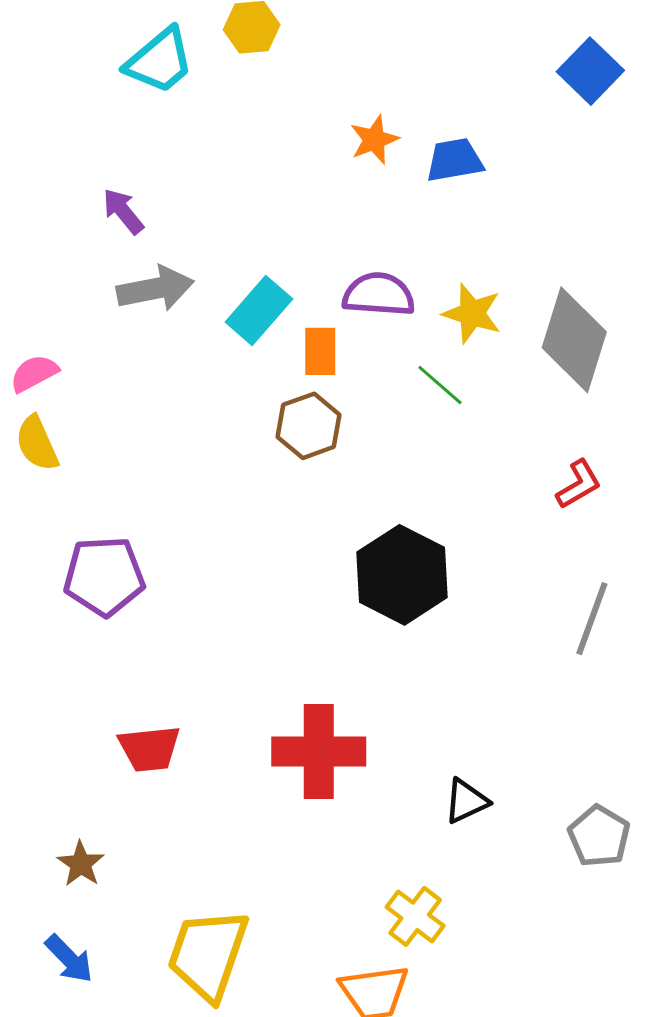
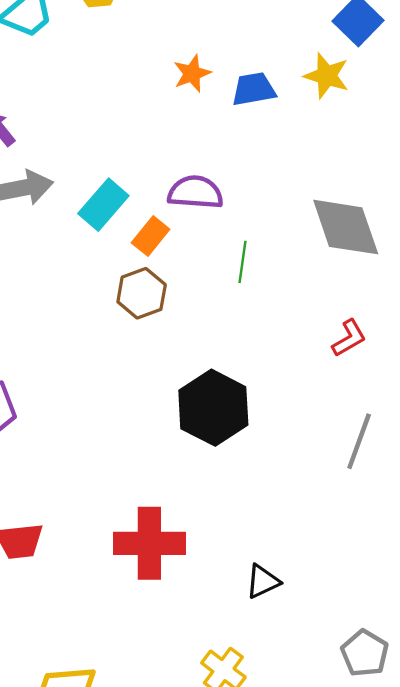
yellow star: (472, 313) -> (327, 76), moved
gray diamond: (574, 340) -> (346, 227), turned -36
orange rectangle: (320, 351) -> (151, 236), turned 39
green line: (440, 385) -> (242, 262), turned 57
gray pentagon: (599, 836) -> (365, 653), moved

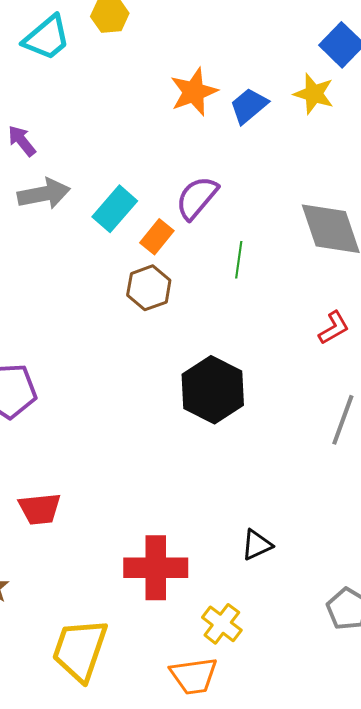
orange star: (192, 73) -> (194, 92), size x1.4
blue trapezoid: (254, 89) -> (249, 106), turned -30
purple semicircle: (195, 192) -> (197, 198), turned -54
red cross: (149, 543) -> (156, 568), moved

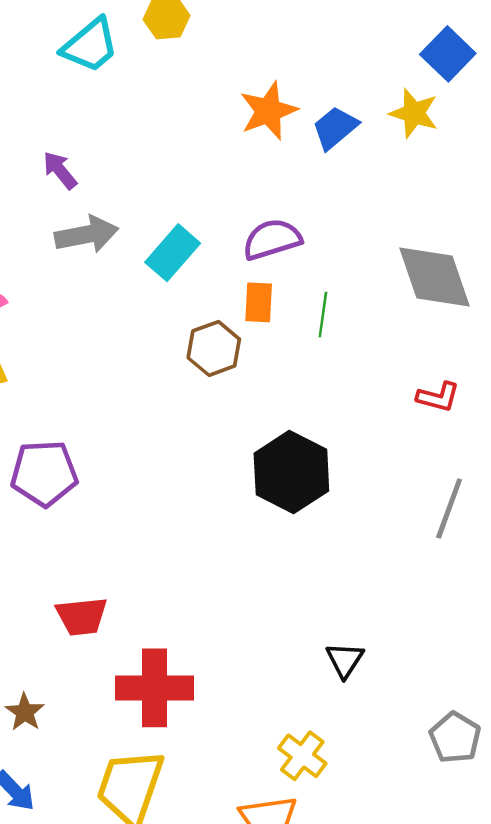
purple semicircle: (197, 198) -> (272, 239), turned 33
orange rectangle: (157, 237) -> (259, 302), moved, turned -36
red L-shape: (334, 328) -> (438, 397), turned 45
black triangle: (257, 545) -> (345, 660), turned -32
red cross: (156, 568) -> (154, 688), moved

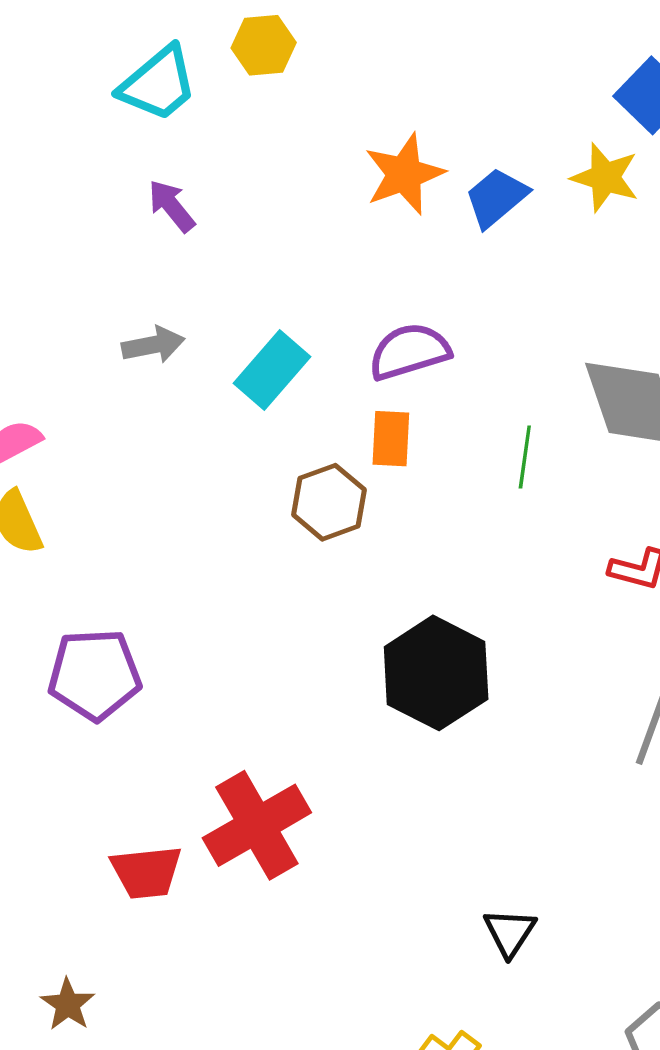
purple arrow: (60, 170) -> (172, 206), moved
gray arrow: (87, 234) -> (153, 345), size x0.7
green line: (323, 314) -> (525, 457), moved
red cross: (154, 688) -> (257, 825), moved, turned -30

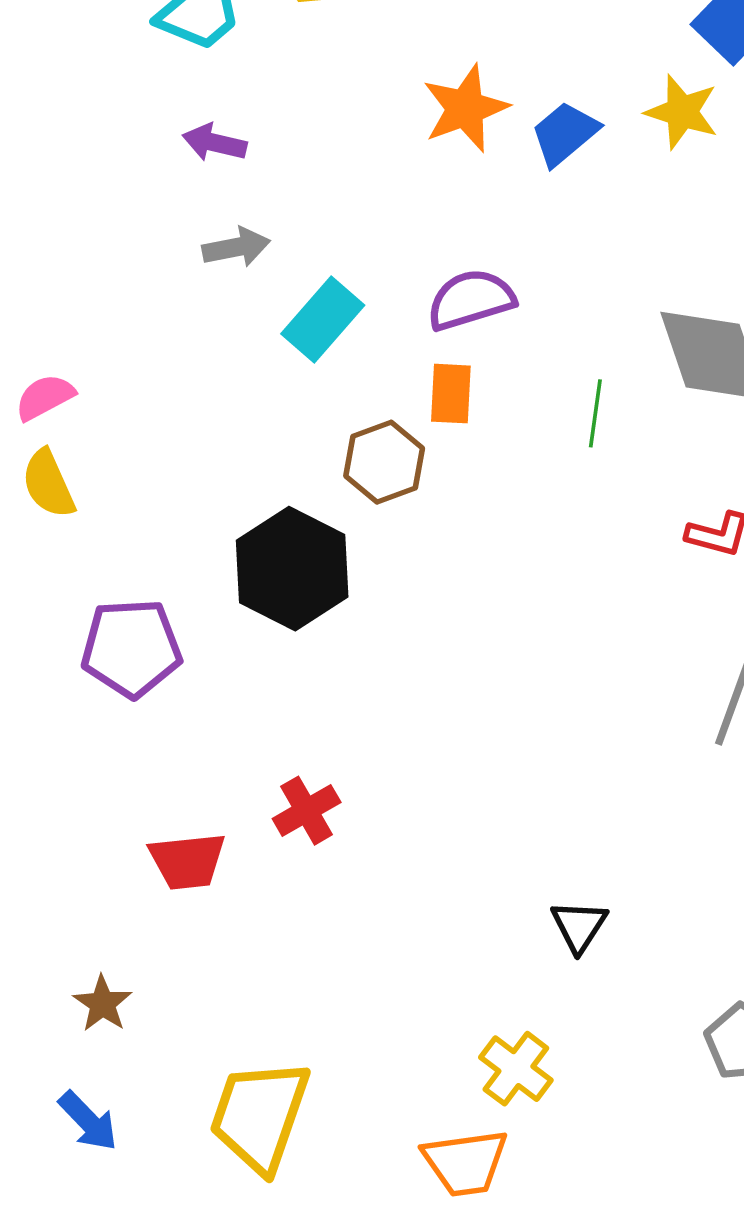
purple arrow: (172, 206) -> (214, 143), turned -38
gray arrow: (153, 345) -> (236, 247), moved
black hexagon: (436, 673) -> (292, 569), moved
red cross: (257, 825) -> (307, 811), size x0.6

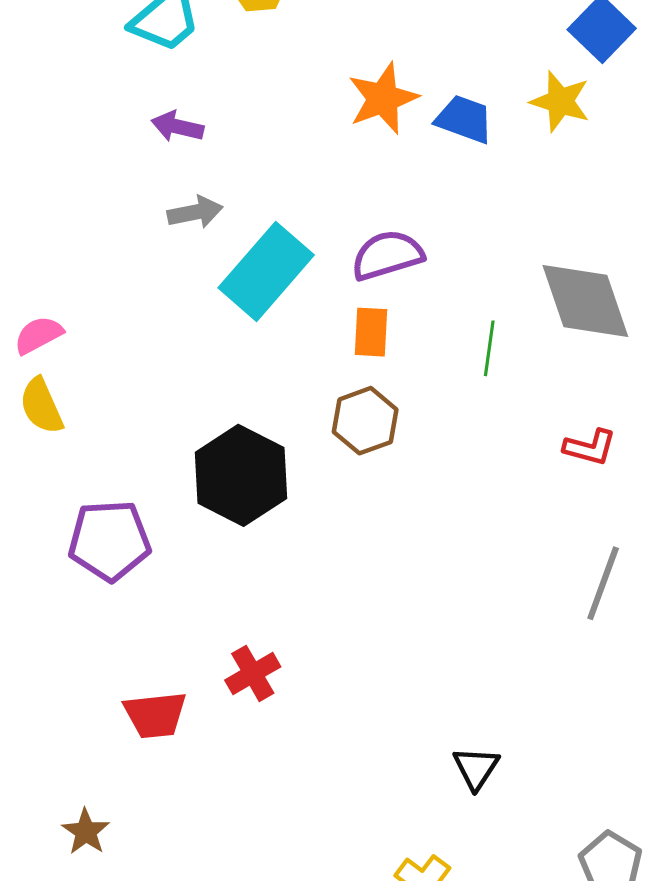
blue trapezoid: (565, 134) -> (464, 119), turned 60
cyan rectangle: (323, 320) -> (266, 271), size x1.4
brown hexagon: (384, 462) -> (365, 421), moved

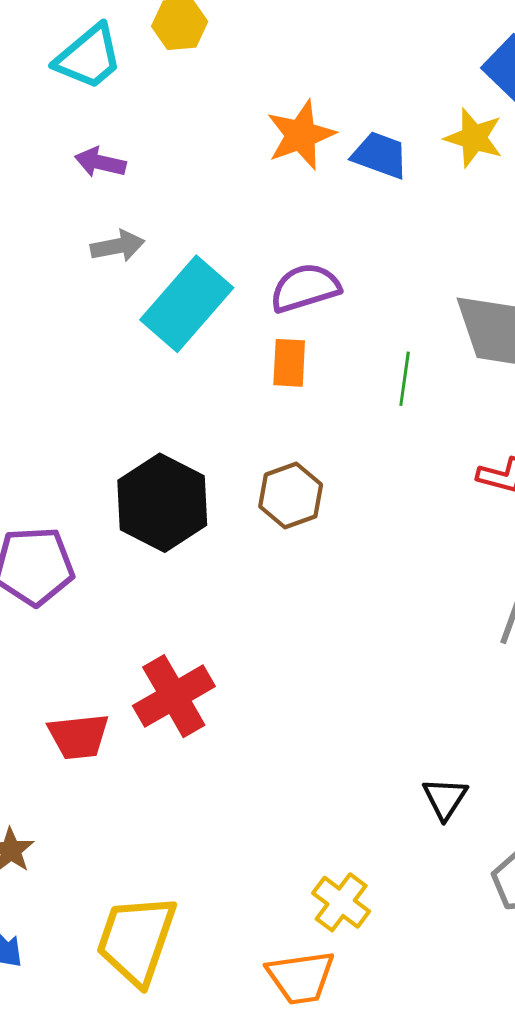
brown hexagon: (365, 421) -> (291, 496), moved
red cross: (253, 673) -> (174, 696), size x1.5
black triangle: (476, 768) -> (445, 798), moved

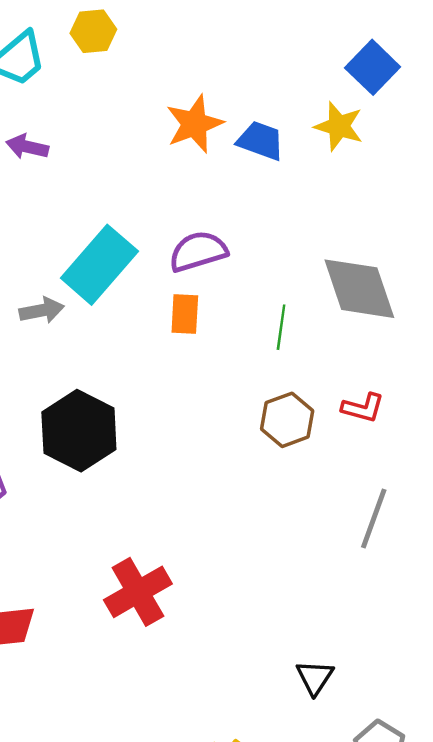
gray arrow: (118, 246) -> (42, 310), moved
brown hexagon: (291, 496) -> (287, 420), moved
red cross: (174, 696) -> (138, 592), moved

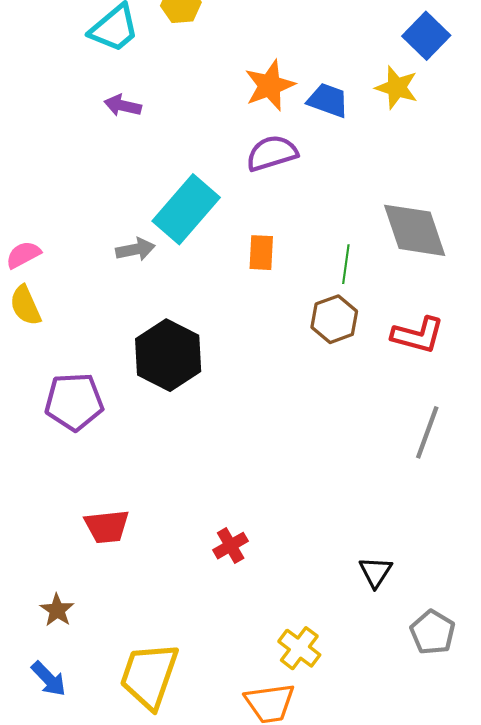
purple semicircle: (198, 251) -> (272, 153), moved
red L-shape: (363, 408) -> (418, 335), size x1.4
brown hexagon: (287, 420) -> (334, 319), moved
red cross: (138, 592) -> (231, 546), moved, size x0.6

